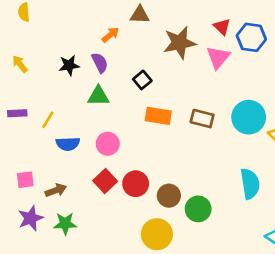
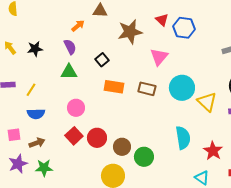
pink triangle: (218, 57) -> (159, 57), moved
black star: (69, 65) -> (35, 49), moved
blue semicircle: (68, 144) -> (36, 114), moved

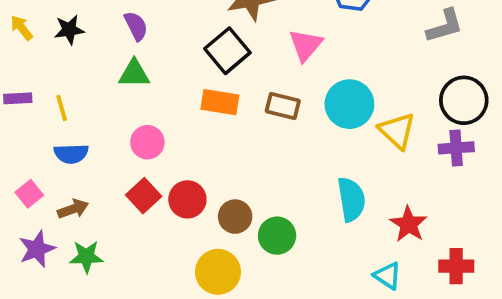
black square: (102, 60) -> (227, 51), moved, size x1.6
yellow line: (31, 90) -> (62, 108), turned -48
pink square: (14, 135) -> (29, 194), turned -32

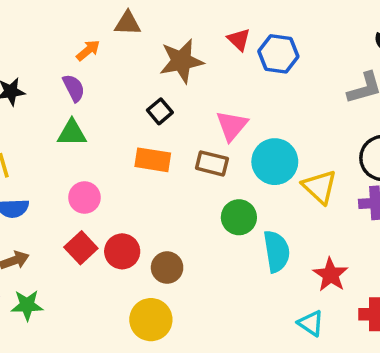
pink triangle: (306, 45) -> (232, 126), moved
black square: (227, 51) -> (160, 111), size x0.6
green circle: (277, 236) -> (239, 217), moved

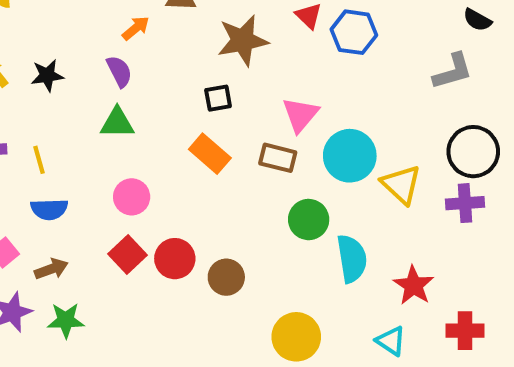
black square: (160, 111) -> (218, 98), turned 30
orange rectangle: (153, 160) -> (210, 154), turned 32
yellow circle: (151, 320) -> (296, 337), moved

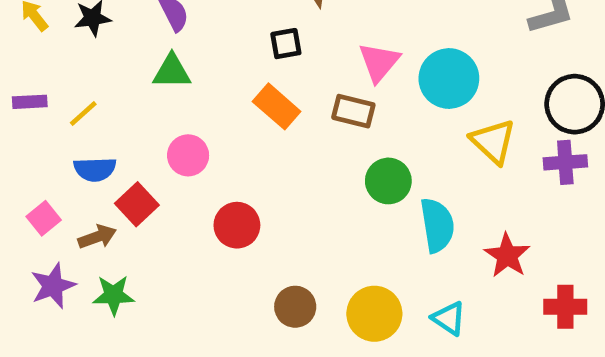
cyan circle: (350, 156) -> (449, 78), moved
yellow line: (39, 160) -> (83, 113), turned 64
red square: (127, 255) -> (137, 204), moved
brown circle: (226, 277) -> (295, 307), moved
cyan triangle: (391, 341) -> (449, 318), moved

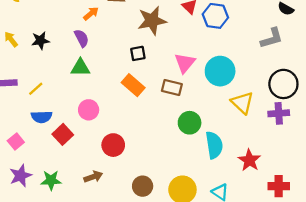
brown arrow: (97, 237) -> (93, 177), moved

